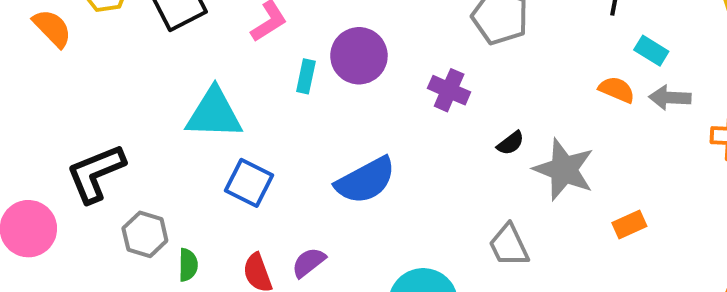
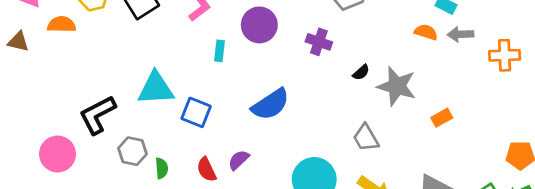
orange semicircle: (52, 28) -> (62, 24), turned -40
cyan rectangle: (306, 76) -> (219, 51), moved
cyan triangle: (214, 114) -> (156, 88), moved

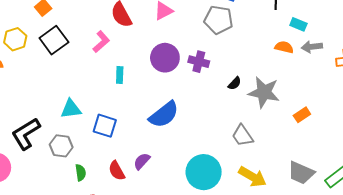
purple circle: (259, 25) -> (165, 58), moved
cyan triangle: (156, 88) -> (71, 109), size x0.7
gray hexagon: (132, 151) -> (61, 146), moved

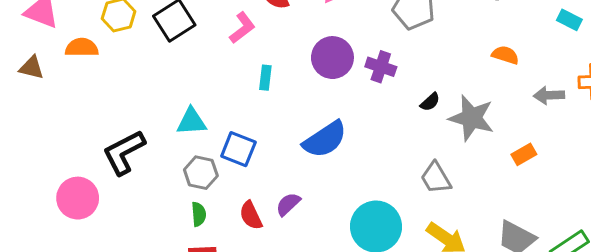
cyan rectangle: (298, 24) -> (569, 20), moved
gray arrow: (312, 47) -> (549, 95), moved
gray hexagon: (61, 146) -> (201, 173), moved

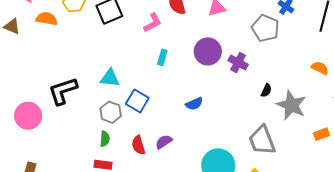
black semicircle: (430, 102) -> (266, 90), turned -32
blue semicircle: (325, 139) -> (194, 104), size x0.6
gray trapezoid: (436, 178) -> (262, 140), size x1.4

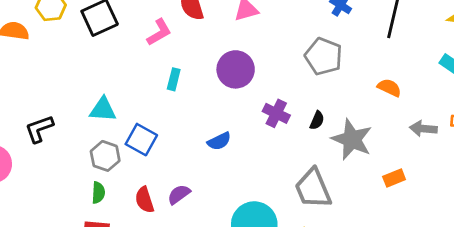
gray pentagon: (265, 28) -> (324, 56), moved
purple cross: (238, 63) -> (276, 113), moved
black L-shape: (63, 91) -> (39, 129), size x0.7

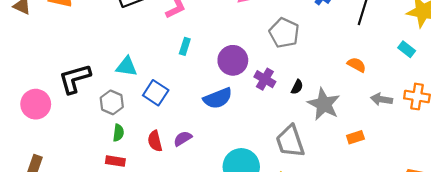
gray pentagon: (324, 56) -> (284, 33), moved
purple circle: (236, 69) -> (233, 60), moved
black L-shape: (39, 129) -> (75, 79), size x1.4
blue semicircle: (219, 141) -> (218, 98), size x1.5
gray hexagon: (105, 156) -> (112, 102), moved

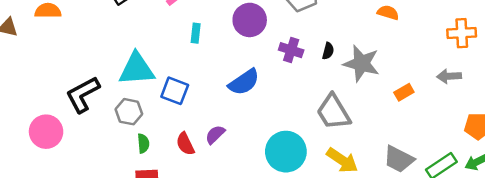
purple circle: (233, 60) -> (250, 20), moved
cyan triangle: (127, 67) -> (137, 69), size x1.5
gray arrow: (382, 99) -> (449, 76), moved

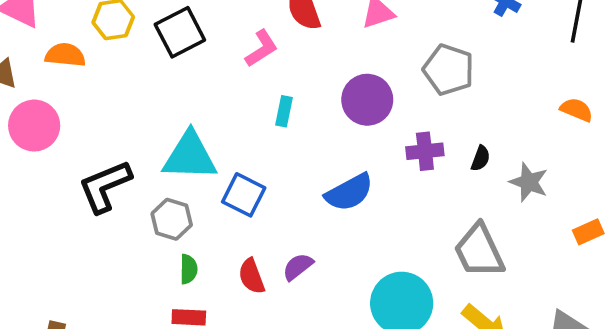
purple cross: (291, 50) -> (425, 151), turned -30
gray star: (361, 63) -> (529, 182), size x0.7
pink circle: (46, 132) -> (34, 126), moved

